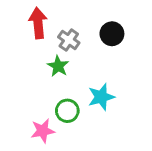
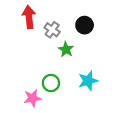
green star: (58, 66) -> (66, 49), moved
cyan star: (101, 97) -> (88, 81), moved

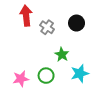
green star: (66, 49) -> (62, 55), moved
pink star: (32, 98) -> (21, 79), moved

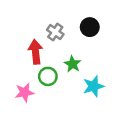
red arrow: (26, 16) -> (36, 52), moved
green circle: (46, 76) -> (48, 76), moved

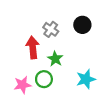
green star: (73, 64) -> (55, 59), moved
green circle: (48, 76) -> (44, 79), moved

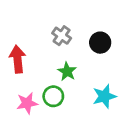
black circle: (82, 25) -> (100, 43), moved
red arrow: (33, 47) -> (17, 59), moved

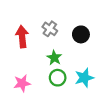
red arrow: (17, 59) -> (22, 37), moved
green circle: (53, 96) -> (58, 78), moved

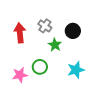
green star: (54, 58) -> (55, 45), moved
green circle: (58, 78) -> (40, 67), moved

